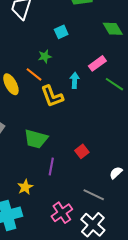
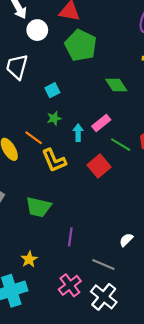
cyan square: (61, 32) -> (52, 90), moved
green star: (45, 56) -> (54, 118), moved
cyan arrow: (75, 80) -> (78, 133), moved
red square: (82, 151) -> (99, 166), moved, size x1.5
purple line: (51, 166) -> (70, 237), moved

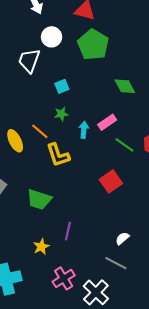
white circle: (37, 30) -> (52, 37), moved
red square: (99, 166) -> (111, 181), moved
yellow star: (29, 259) -> (41, 247), moved
gray line: (103, 264) -> (116, 263), moved

